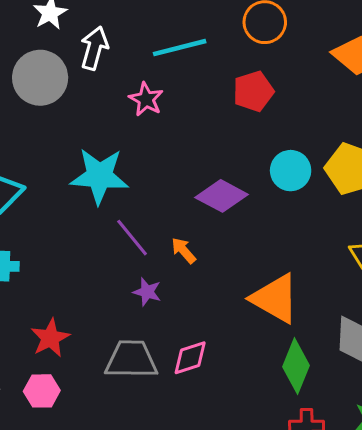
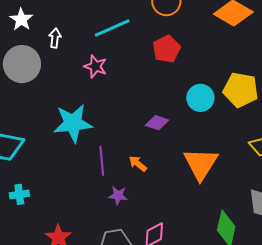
white arrow: (94, 48) -> (55, 38), size x0.7
purple diamond: (222, 196) -> (157, 123), size x0.7
purple line: (132, 238) -> (102, 161), turned 44
orange triangle: (275, 299) -> (201, 164), moved, turned 42

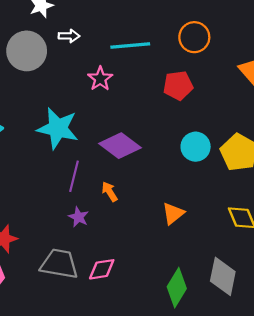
white arrow: (55, 38) -> (69, 36), turned 66
purple diamond: (157, 123) -> (120, 146), moved, size x1.6
orange triangle: (201, 164) -> (173, 213), size x0.6

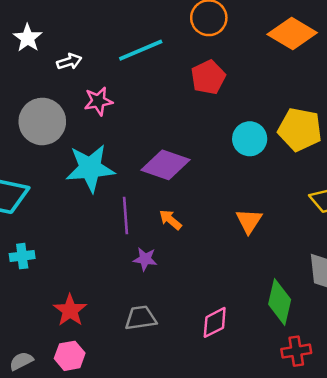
gray circle: (27, 51) -> (42, 121), moved
pink star: (100, 79) -> (98, 101), moved, turned -30
gray trapezoid: (59, 264) -> (141, 318), size x0.7
pink diamond: (102, 269) -> (215, 322), moved

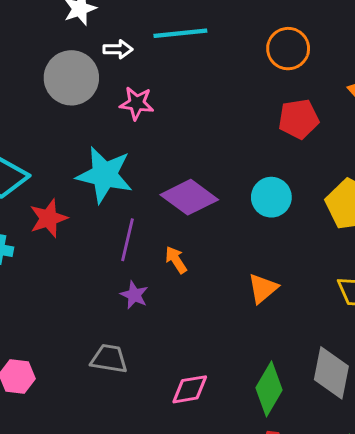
cyan line: (141, 50) -> (180, 33), moved
red pentagon: (208, 77) -> (299, 119), moved
gray circle: (42, 121) -> (71, 78), moved
cyan circle: (250, 139) -> (271, 197), moved
red star: (70, 310) -> (48, 218), moved

